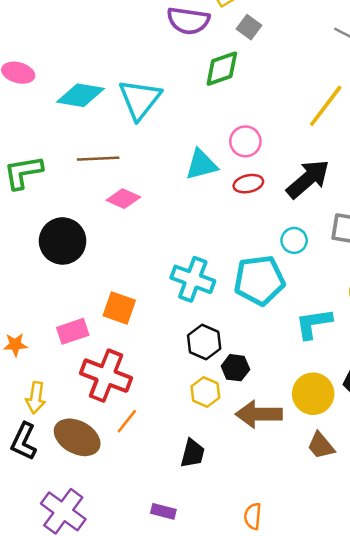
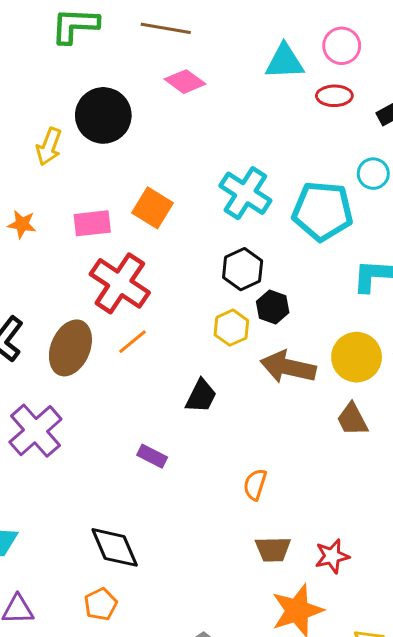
yellow arrow: (36, 398) -> (49, 147), moved
brown ellipse: (77, 437) -> (70, 348), turned 72

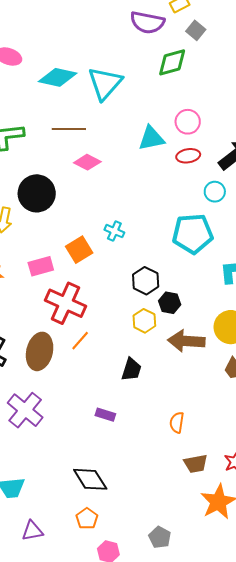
cyan circle: (373, 174) -> (215, 192), moved
cyan cross: (245, 193) -> (114, 231), moved, size x0.6
orange square: (152, 208) -> (79, 250), turned 36

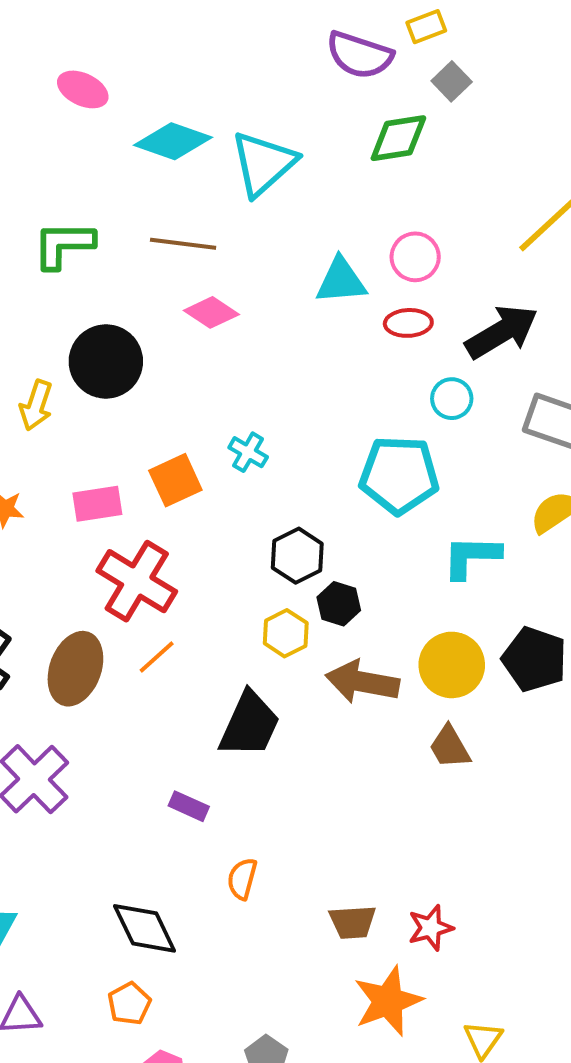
black trapezoid: (131, 369) -> (250, 725), size x1.5
orange semicircle: (177, 423) -> (242, 879), moved

